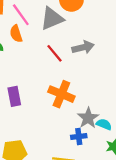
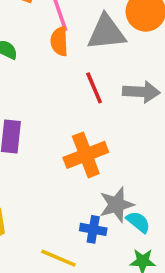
orange semicircle: (16, 34) -> (59, 41), moved
orange cross: (61, 94) -> (86, 155), turned 30

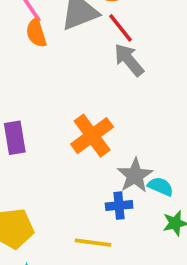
red line: (94, 88) -> (121, 28), moved
gray arrow: (141, 92) -> (129, 60), turned -117

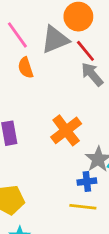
orange semicircle: (36, 33) -> (26, 68), moved
yellow line: (93, 243) -> (83, 207), moved

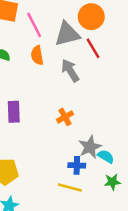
gray arrow: (92, 74) -> (70, 71), moved
orange cross: (66, 130) -> (65, 117), size x0.6

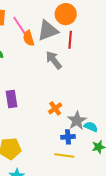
red line: (93, 48) -> (70, 40), turned 42
orange semicircle: (37, 55) -> (29, 38), moved
orange cross: (65, 117) -> (55, 108), moved

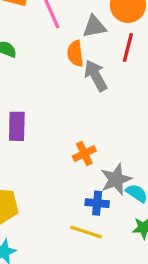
gray triangle: (48, 31) -> (94, 26), size x0.7
orange semicircle: (29, 38) -> (75, 53), moved

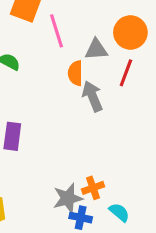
orange cross: (84, 154) -> (93, 188), moved
gray star: (116, 179) -> (68, 198), moved

